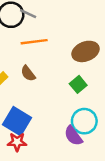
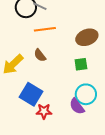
green square: (78, 84) -> (81, 64), turned 32
red star: (17, 142) -> (44, 111), moved

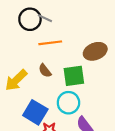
green square: (81, 64) -> (74, 76), moved, size x1.5
cyan circle: (86, 94) -> (68, 103), moved

